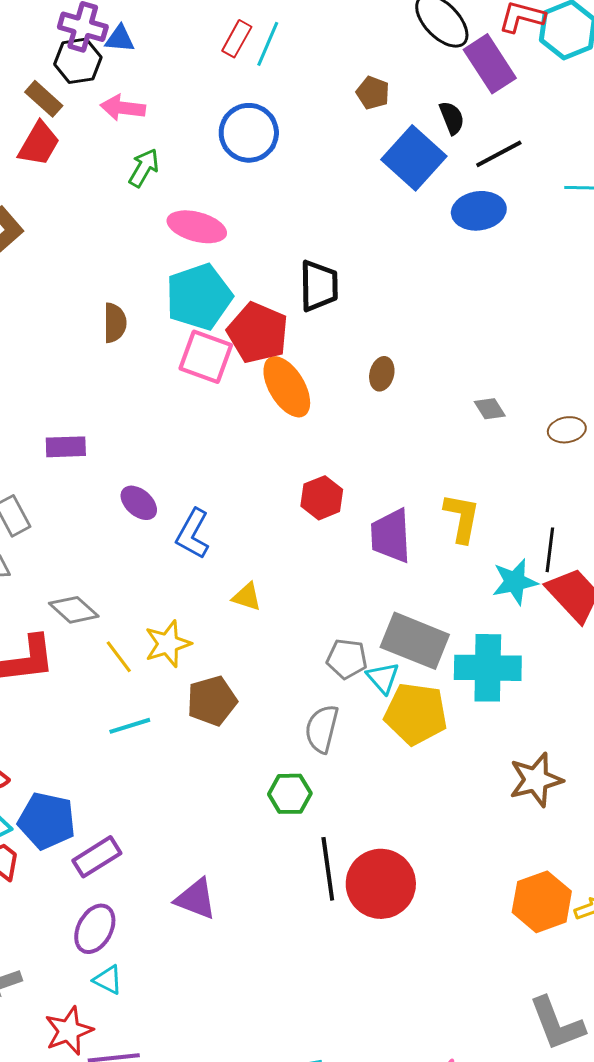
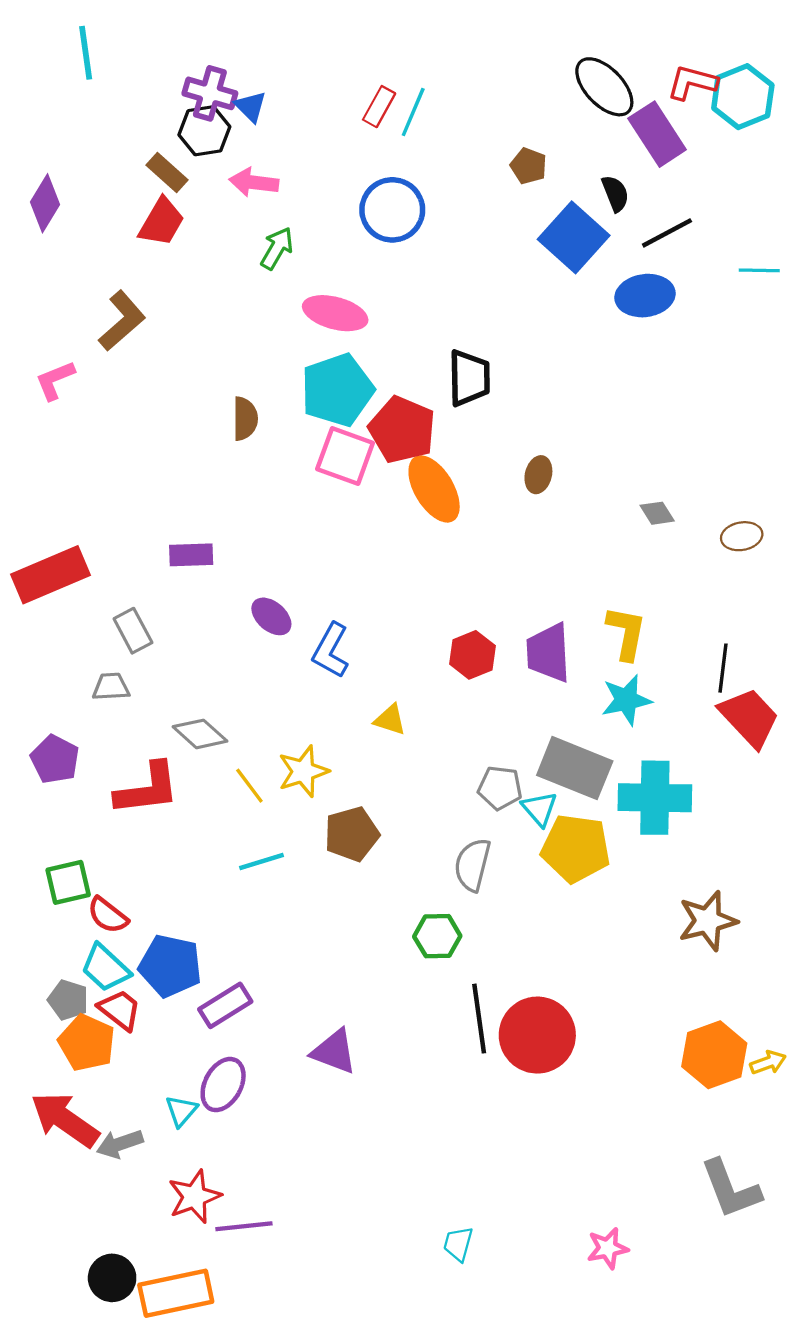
blue triangle: (120, 39) -> (251, 107), turned 40
red hexagon: (322, 498) -> (472, 655), moved
cyan star: (515, 582) -> (626, 700), moved
cyan triangle: (108, 980) -> (181, 1111), moved, turned 44

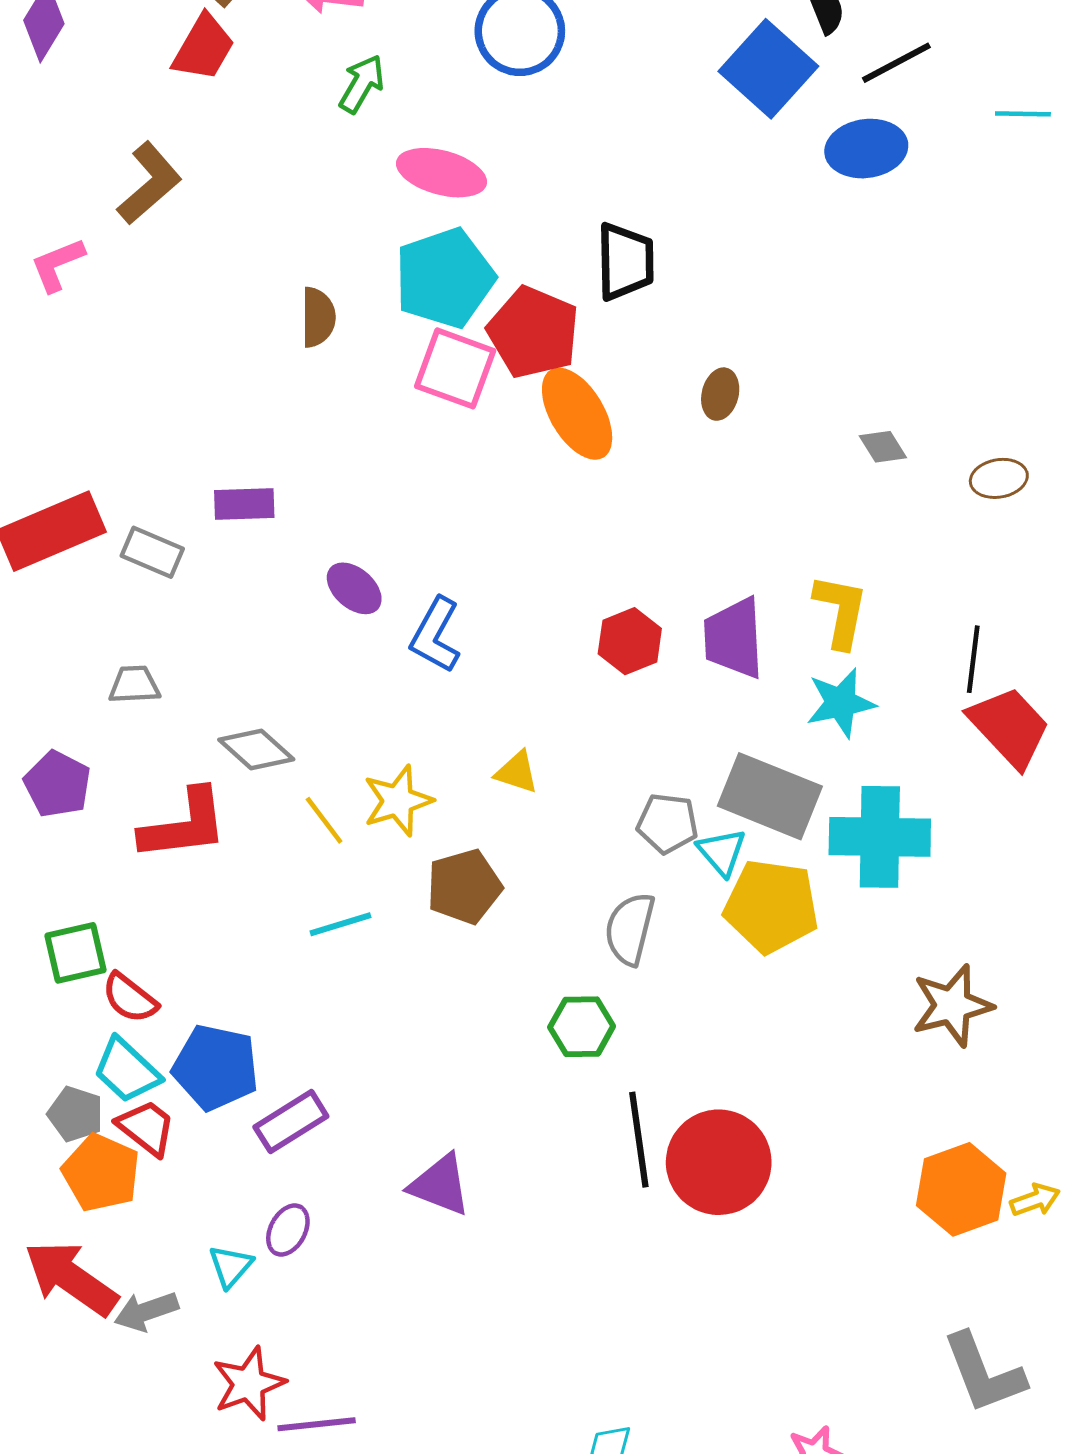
gray rectangle: (133, 631) -> (152, 552), moved, turned -39
yellow triangle: (390, 720) -> (517, 772), moved
purple ellipse: (223, 1085) -> (288, 1230), size x0.7

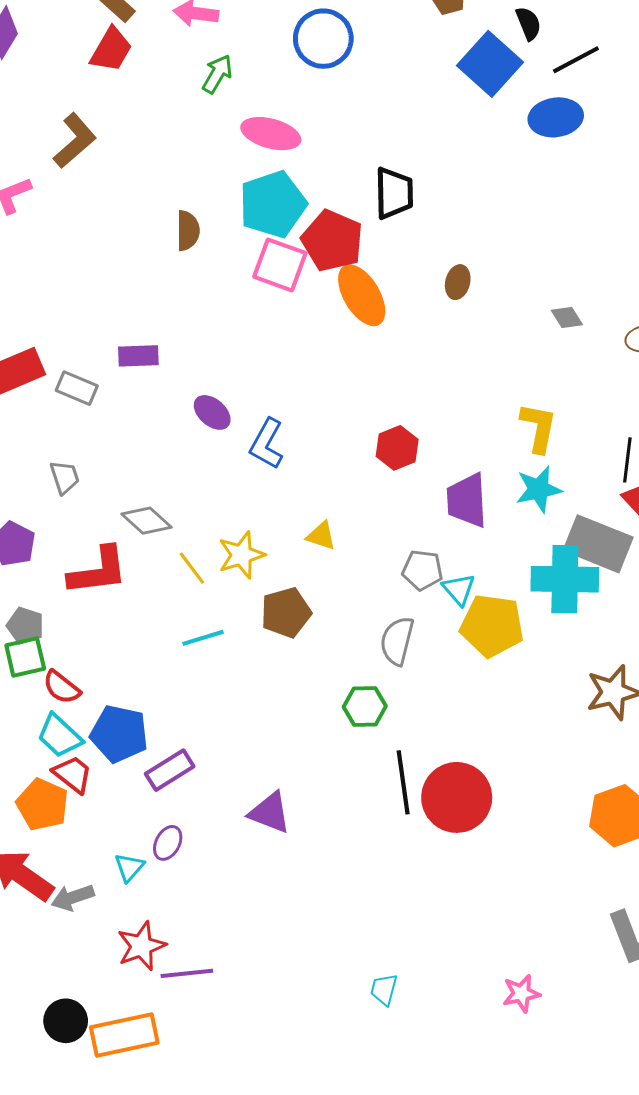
purple trapezoid: (734, 638) -> (467, 500), moved
gray trapezoid: (134, 685) -> (65, 477), turned 75
gray rectangle: (770, 796) -> (598, 544), moved
gray pentagon: (76, 1114) -> (25, 626), moved

